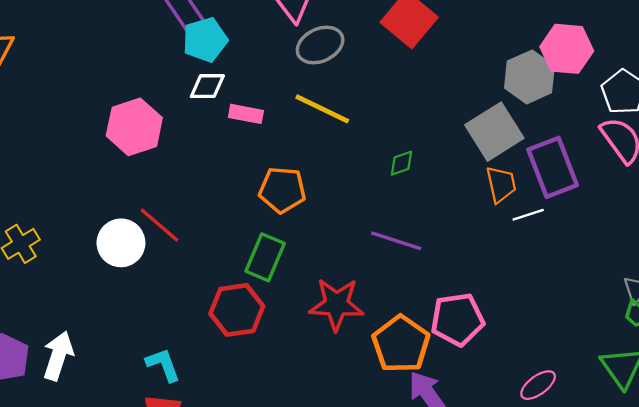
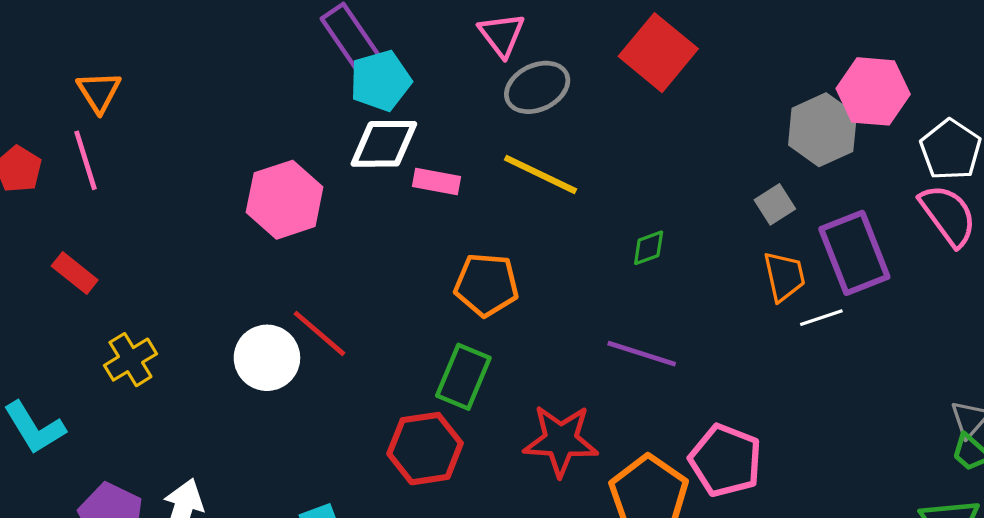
white diamond: (207, 86) -> (384, 144), size x1.4
gray square: (494, 132) -> (775, 204), size x0.5
pink pentagon: (457, 319) -> (725, 460), turned 30

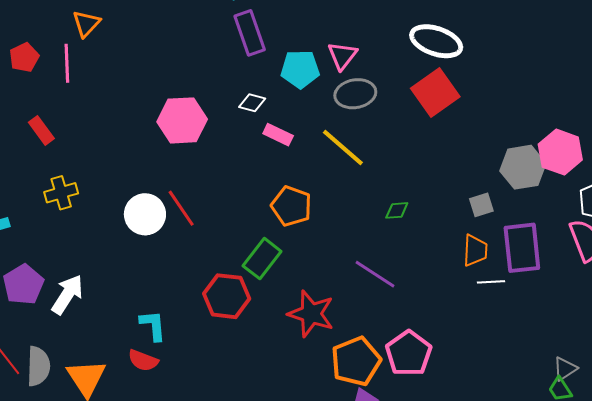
cyan pentagon: (380, 81) -> (300, 69), moved
white diamond: (384, 144) -> (252, 103), size x0.6

